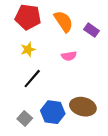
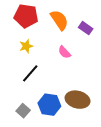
pink semicircle: (69, 56) -> (64, 52), turned 56

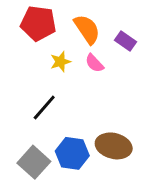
yellow star: (26, 46) -> (60, 62), moved
pink semicircle: (64, 52) -> (94, 63), moved
gray square: (23, 111) -> (34, 162), size x1.5

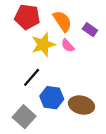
yellow star: (60, 62) -> (43, 45), size x1.6
blue hexagon: (72, 153) -> (52, 98), moved

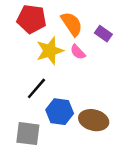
gray square: (24, 117) -> (28, 134), turned -35

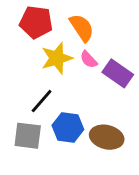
purple rectangle: (103, 34) -> (118, 73), moved, size x1.5
gray square: (28, 134) -> (28, 136), moved

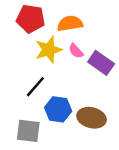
orange semicircle: (82, 28) -> (70, 23), turned -65
gray square: (28, 136) -> (28, 131), moved

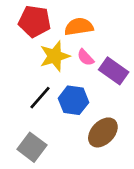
blue hexagon: (58, 109) -> (73, 100), moved
brown ellipse: (92, 118) -> (103, 132), turned -60
gray square: (28, 131) -> (32, 147), turned 30

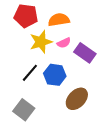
pink semicircle: (85, 57) -> (64, 43), turned -72

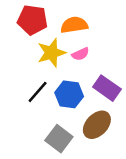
purple rectangle: (85, 53) -> (107, 88), moved
gray square: (24, 110) -> (59, 139), moved

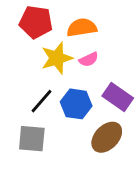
gray square: (59, 139) -> (32, 139), moved, turned -32

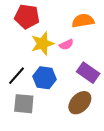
orange semicircle: (82, 28) -> (83, 21), moved
black line: (41, 101) -> (17, 76), moved
blue hexagon: (76, 104) -> (45, 78), moved

